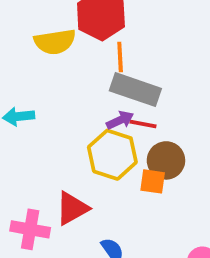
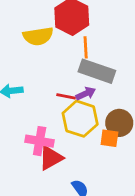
red line: (143, 124) -> (66, 96), moved
pink cross: (30, 229) -> (40, 141), moved

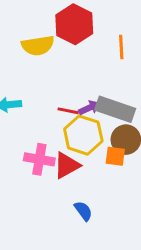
orange line: (86, 47) -> (121, 47), moved
gray rectangle: (97, 71) -> (115, 109), moved
red triangle: (51, 158) -> (67, 165), moved

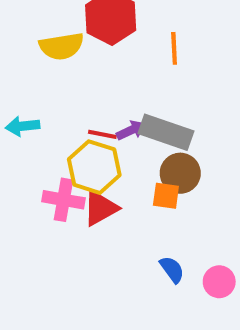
yellow hexagon: (83, 135) -> (94, 167), moved
blue semicircle: (83, 211) -> (172, 269), moved

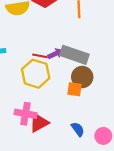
pink cross: (63, 200) -> (26, 114), moved
red triangle: (100, 208) -> (39, 123), moved

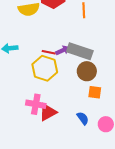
orange square: (74, 89) -> (95, 92), moved

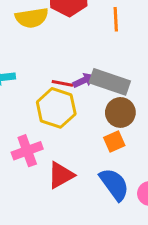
orange square: (95, 92) -> (114, 142), moved, turned -32
pink cross: (36, 104) -> (27, 151), moved, turned -30
blue semicircle: (83, 118) -> (114, 184), size x1.6

